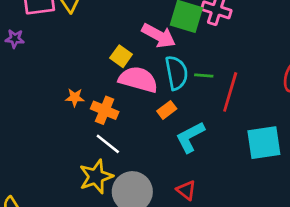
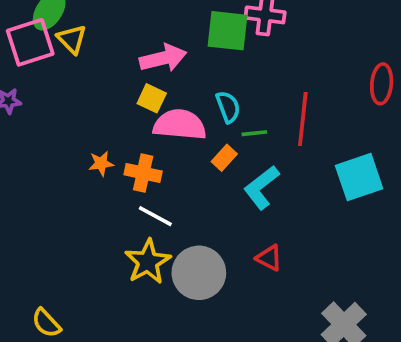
pink arrow: (159, 36) -> (163, 58), moved, turned -32
cyan semicircle: (176, 73) -> (228, 107), size x0.7
green line: (204, 76) -> (254, 133), moved

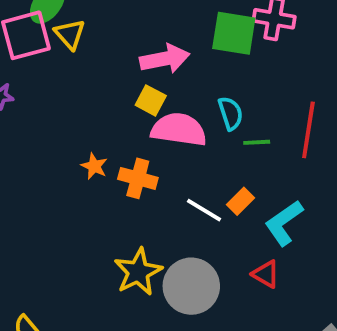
orange rectangle: (224, 158) -> (240, 201), moved
orange star: (101, 163) -> (94, 166), turned 30
cyan L-shape: (261, 187) -> (284, 223), moved
white line: (155, 216) -> (204, 210), moved

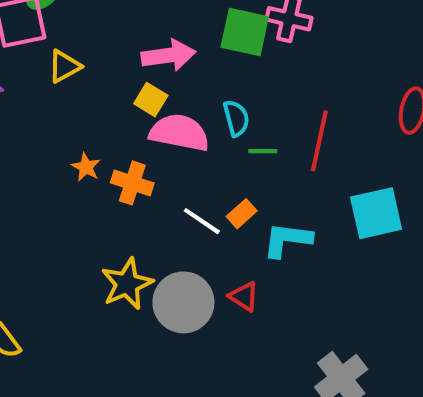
yellow triangle: (70, 34) -> (64, 66), moved, turned 40
cyan L-shape: (284, 223) -> (287, 240), turned 39
red triangle: (266, 274) -> (244, 297), moved

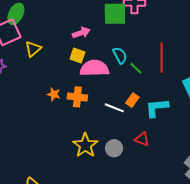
pink arrow: (169, 55) -> (81, 33), size x0.7
green line: (263, 151) -> (136, 68), turned 56
gray circle: (183, 302) -> (114, 148), size x0.6

